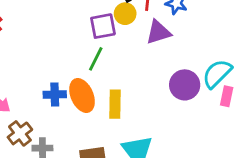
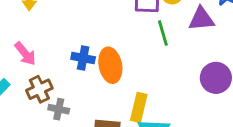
green line: (96, 59) -> (163, 33), moved, turned -55
yellow rectangle: (115, 104) -> (139, 107), moved

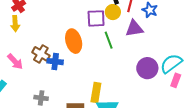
orange ellipse: (110, 65) -> (74, 41), moved
brown cross: (39, 89) -> (41, 54), moved, turned -30

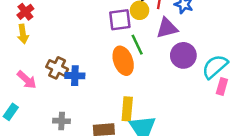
orange ellipse: (74, 41) -> (123, 61), moved
purple circle: (147, 68) -> (183, 55), moved

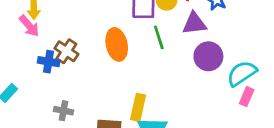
orange ellipse: (123, 61) -> (117, 44), moved
blue cross: (75, 76) -> (49, 62), moved
pink arrow: (27, 80) -> (29, 26), moved

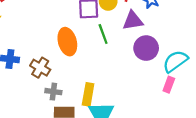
brown cross: (66, 51) -> (40, 68), moved
pink rectangle: (247, 97) -> (169, 85), moved
gray cross: (64, 111) -> (53, 92), moved

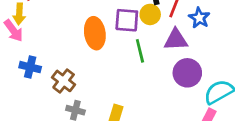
orange ellipse: (67, 42) -> (95, 33), moved

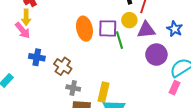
yellow circle: (150, 14) -> (129, 20), moved
blue star: (199, 18) -> (175, 29), moved
purple square: (127, 20) -> (108, 28), moved

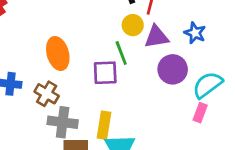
purple square: (108, 28) -> (105, 73), moved
orange ellipse: (84, 29) -> (58, 53), moved
gray cross: (73, 88) -> (63, 122), size x1.5

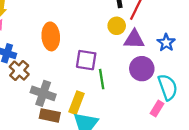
green line: (121, 53) -> (102, 79), moved
cyan semicircle: (208, 85) -> (168, 87), turned 95
brown cross: (47, 94) -> (19, 71), moved

